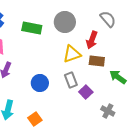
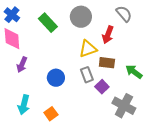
green rectangle: (32, 28) -> (48, 23), turned 36
brown rectangle: (97, 61) -> (107, 63), moved
gray cross: (108, 111) -> (124, 106), size x1.6

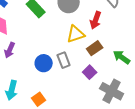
brown rectangle: (107, 63) -> (95, 48), turned -42
gray rectangle: (87, 75) -> (64, 60), moved

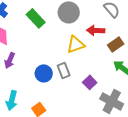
red arrow: (96, 20) -> (96, 30), turned 72
brown rectangle: (95, 48) -> (116, 44), moved

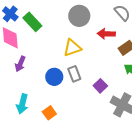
green rectangle: (36, 18) -> (32, 22), moved
yellow triangle: (76, 44) -> (72, 48), moved

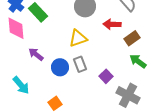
purple arrow: (20, 64) -> (36, 54), moved, turned 105
cyan arrow: (22, 104) -> (21, 85), moved, turned -54

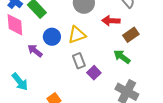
green arrow: (138, 61) -> (122, 57), moved
blue circle: (60, 67) -> (52, 37), moved
purple square: (106, 76) -> (94, 73), moved

